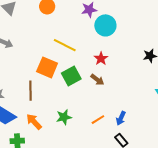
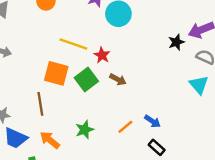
red star: (101, 59) -> (102, 55), moved
blue arrow: (121, 118) -> (152, 121), turned -72

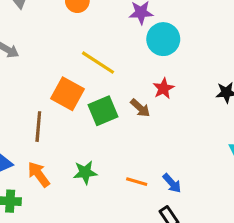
red star: (102, 55) -> (163, 88), moved
brown arrow: (118, 79) -> (140, 108), moved
orange line: (125, 127) -> (137, 182), turned 42

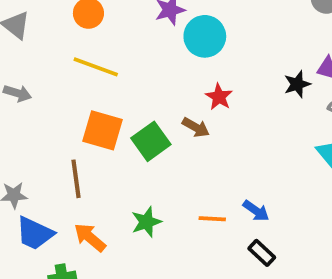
yellow line: (98, 63) -> (96, 67), moved

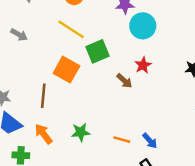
green square: (151, 141) -> (98, 51), moved

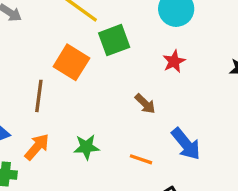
brown arrow: (124, 81) -> (145, 104), moved
orange arrow: (44, 134) -> (37, 147), turned 75
blue arrow: (150, 141) -> (186, 144), moved, size x1.5

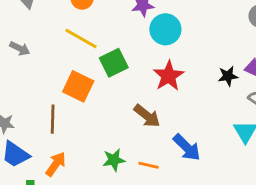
red star: (174, 61) -> (168, 76), size x1.5
brown arrow: (145, 104) -> (147, 116), size x1.4
green star: (86, 147) -> (114, 160), moved

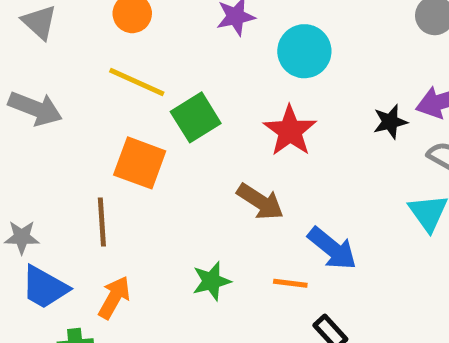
cyan circle: (165, 29) -> (304, 51), moved
gray arrow: (20, 48) -> (35, 108), size x1.5
orange line: (149, 165) -> (290, 283), moved

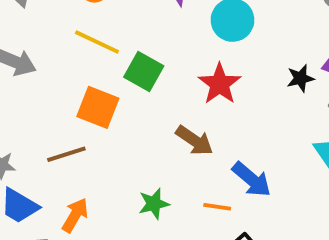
green square: (196, 117) -> (144, 72), turned -30
brown line: (102, 222) -> (66, 154), turned 75

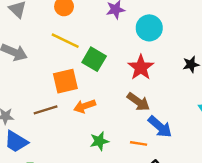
orange square: (98, 107) -> (65, 81), turned -35
brown arrow: (194, 140) -> (138, 102), moved
orange arrow: (75, 215) -> (85, 106), moved, turned -140

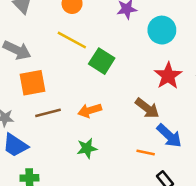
red star: (141, 67) -> (168, 76), moved
orange square: (65, 81) -> (33, 83), moved
green star: (99, 141) -> (87, 148), moved

